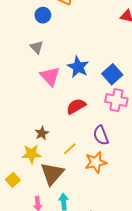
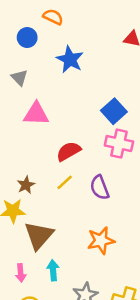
blue star: (78, 67) -> (70, 60), moved
pink triangle: (50, 76) -> (36, 114), turned -45
yellow line: (70, 149) -> (65, 182), moved
orange star: (96, 162) -> (101, 241), moved

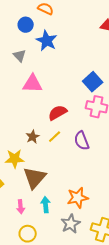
blue star: (70, 60) -> (47, 41), moved
brown star: (26, 185) -> (33, 137), moved
orange star: (101, 241) -> (78, 198), moved

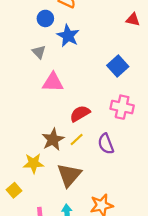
blue square: (93, 82) -> (118, 66), moved
brown star: (33, 137) -> (53, 139), size x1.5
brown triangle: (35, 178) -> (69, 175), moved

